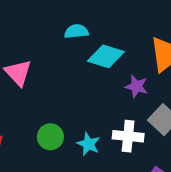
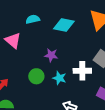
cyan semicircle: (76, 31) -> (33, 19), moved
purple star: (136, 86) -> (51, 55), moved

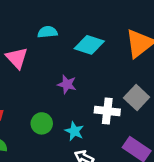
green circle: (36, 76) -> (42, 123), moved
cyan star: (59, 78) -> (74, 131), moved

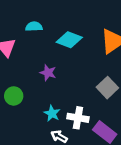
white cross: (107, 111) -> (78, 118), moved
green circle: (42, 123) -> (14, 96), moved

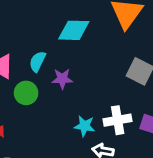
cyan semicircle: (34, 27) -> (38, 61), moved, turned -42
green circle: (14, 96) -> (26, 93), moved

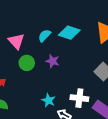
cyan semicircle: (38, 61) -> (44, 36), moved
cyan star: (85, 126) -> (49, 100), moved

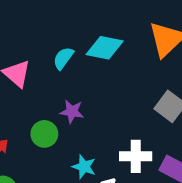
purple star: (52, 61) -> (72, 112), moved
green circle: (27, 63) -> (44, 134), moved

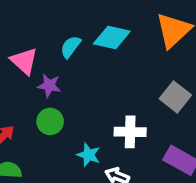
purple star: (72, 112) -> (49, 86), moved
white cross: (136, 156) -> (130, 132), moved

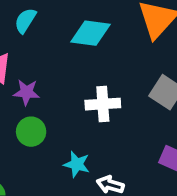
cyan semicircle: (71, 47) -> (25, 21), moved
white cross: (130, 132) -> (103, 104), moved

